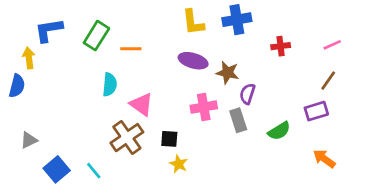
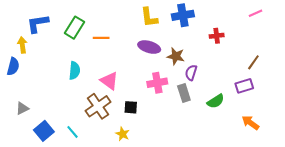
pink line: (332, 45) -> (256, 13), moved
cyan semicircle: (110, 85) -> (74, 71), moved
yellow star: (179, 164) -> (123, 134), moved

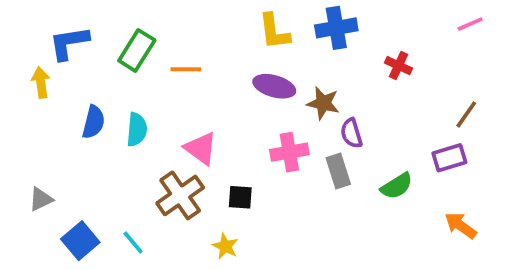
red cross: (217, 36) -> (398, 66), turned 32
blue semicircle: (13, 66) -> (93, 122), moved
purple semicircle: (191, 73) -> (351, 133), turned -35

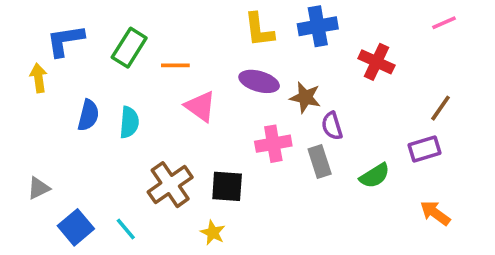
red cross: (398, 66) -> (376, 62), size x1.4
pink triangle: (201, 148) -> (200, 106), moved
black square: (240, 197) -> (227, 186), size x1.4

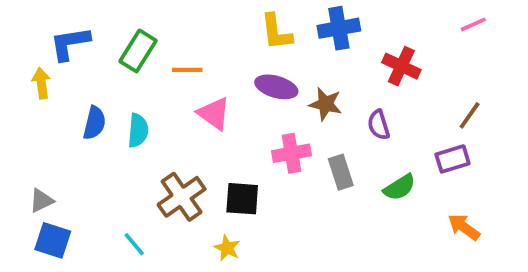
purple semicircle: (332, 126) -> (379, 125), moved
blue square: (76, 227) -> (53, 240), moved, turned -32

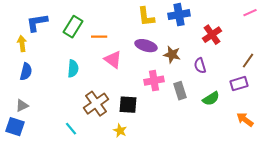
red cross: (401, 66) -> (212, 35), turned 30
blue semicircle: (94, 123) -> (26, 72), moved
blue square: (53, 240) -> (15, 127), moved

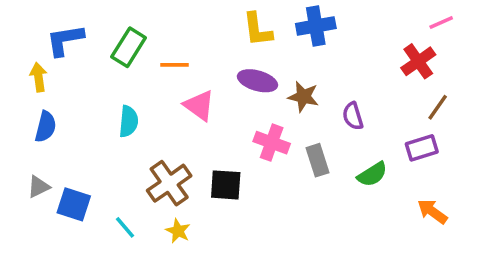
red cross: (212, 35) -> (418, 61), moved
pink cross: (154, 81) -> (272, 143), turned 30
blue square: (15, 127) -> (74, 204), moved
yellow star: (120, 131) -> (178, 231), moved

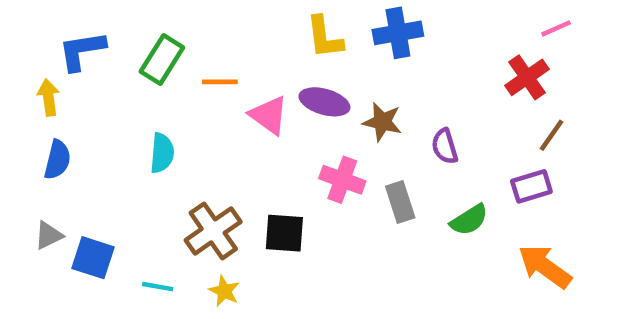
pink triangle: (199, 105) -> (269, 115), moved
orange arrow: (432, 211) -> (545, 267), size x1.4
cyan line: (125, 227) -> (158, 287), turned -40

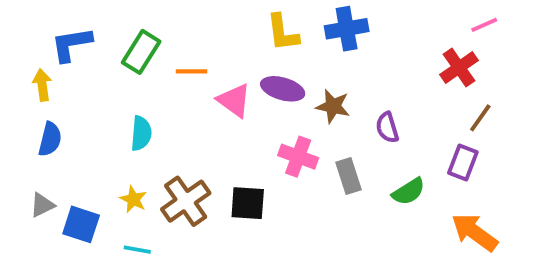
purple rectangle: (531, 186) -> (463, 162), turned -52
yellow star: (224, 291) -> (133, 199), moved

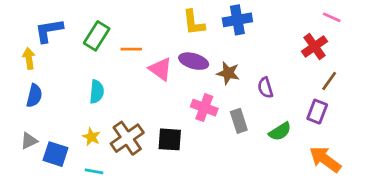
pink line: (484, 25) -> (332, 17), turned 48

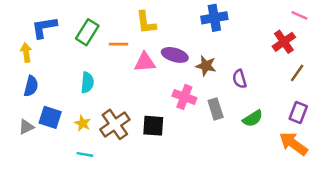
yellow L-shape: (194, 23) -> (146, 23), moved
pink triangle: (160, 69) -> (145, 62), turned -40
purple rectangle: (317, 112) -> (298, 112), moved
blue square: (56, 154) -> (50, 117), moved

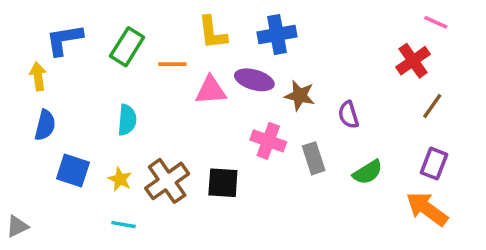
blue cross: (214, 18) -> (277, 34), moved
gray triangle: (26, 127) -> (17, 226), moved

